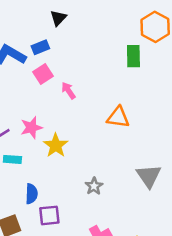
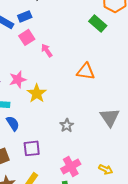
green rectangle: (133, 56) -> (98, 23), turned -48
blue semicircle: (32, 194) -> (13, 123), moved, turned -35

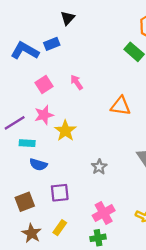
pink square: (27, 37) -> (44, 85), moved
blue semicircle: (13, 123) -> (38, 165), turned 140

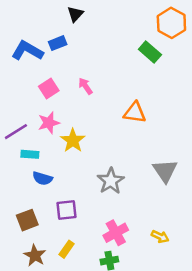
gray star: (99, 167) -> (111, 181), size x1.5

